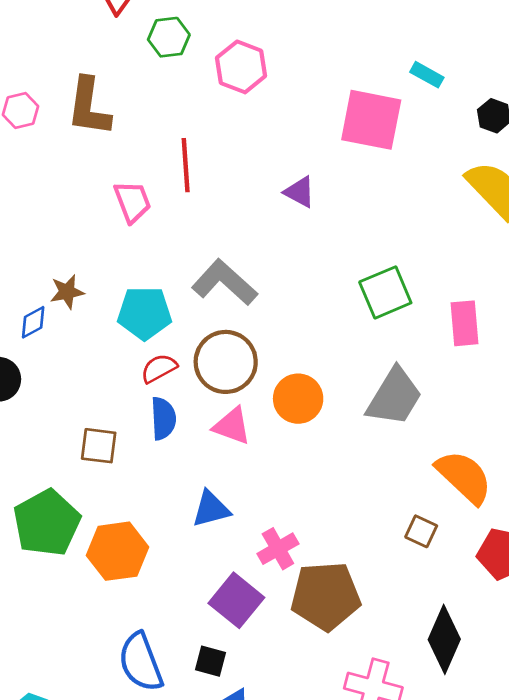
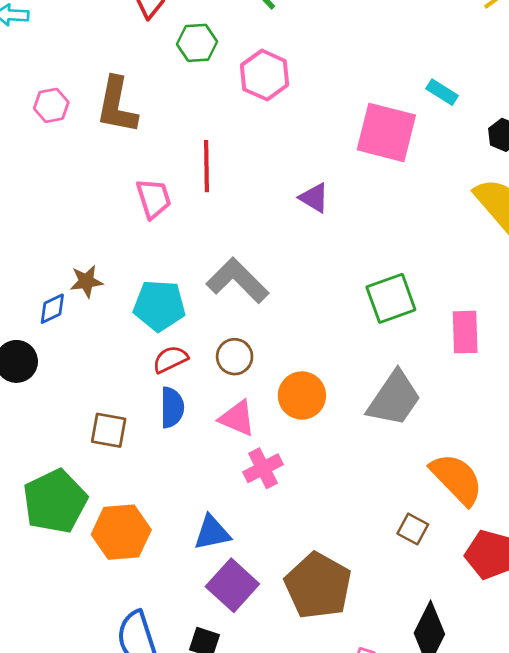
brown circle: (226, 362) -> (235, 357), size x0.6
blue triangle: (211, 509) -> (212, 533), moved
pink cross: (278, 549) -> (263, 468), moved
brown pentagon: (326, 596) -> (318, 586), turned 30

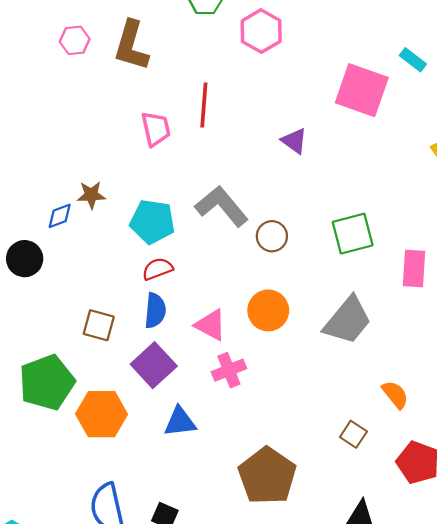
brown circle: (235, 357) -> (272, 236), moved
orange semicircle: (457, 479) -> (395, 395), size x0.6
purple square: (232, 585) -> (154, 365), moved

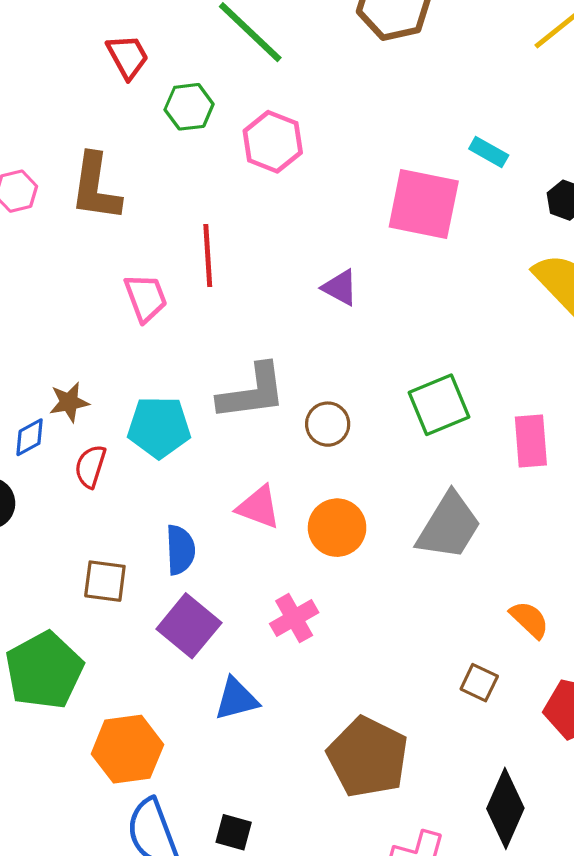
gray L-shape: (222, 206) -> (252, 392), turned 130
red semicircle: (158, 269) -> (90, 466), moved, turned -44
pink triangle: (211, 325) -> (259, 507), moved
orange hexagon: (102, 414) -> (127, 749), moved

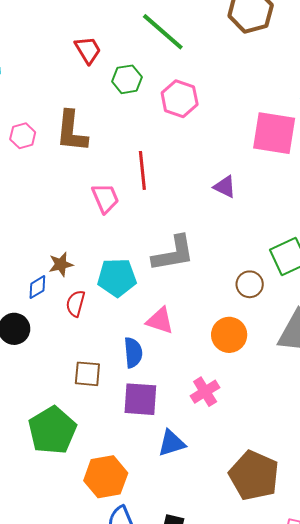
brown circle: (328, 424) -> (250, 284), moved
pink triangle: (259, 507) -> (160, 321), moved
purple square: (189, 626) -> (140, 399), turned -33

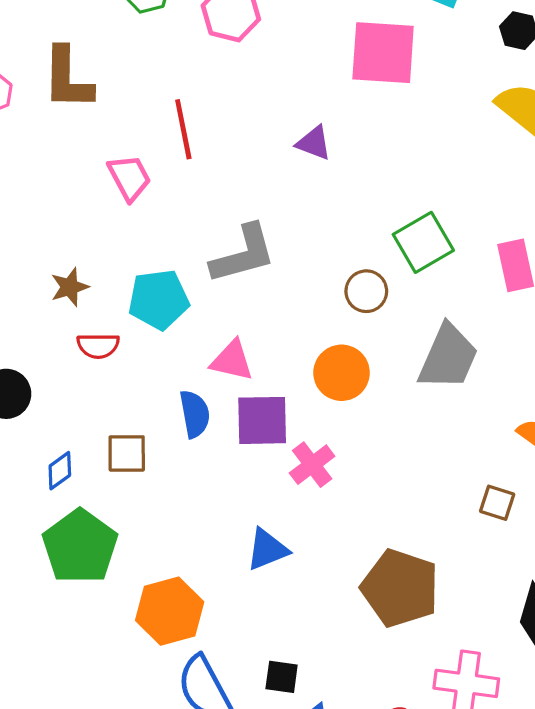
blue diamond: (37, 287) -> (60, 471), moved
red semicircle: (76, 303) -> (98, 346), turned -100
purple square: (140, 399) -> (262, 420), moved

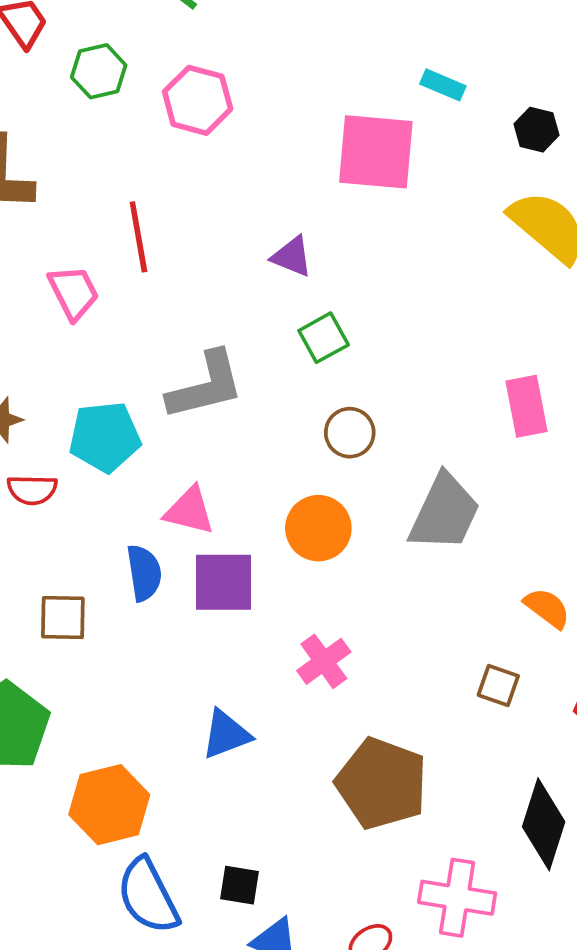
green square: (423, 242) -> (324, 338), moved, size x0.7
pink cross: (312, 465) -> (324, 661), moved

